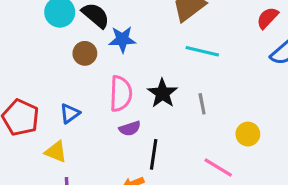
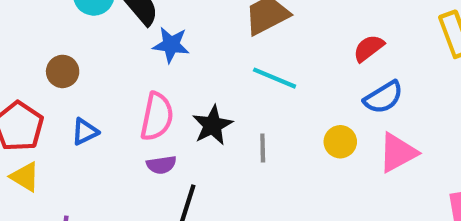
brown circle: (85, 53) -> (63, 71), moved
yellow circle: (248, 134) -> (340, 142), moved
yellow triangle: (56, 152) -> (25, 177), moved

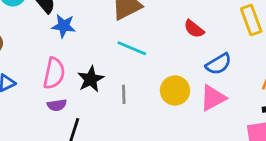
red semicircle: (369, 48) -> (194, 29), turned -105
blue semicircle: (383, 97) -> (219, 64), moved
yellow circle: (340, 142) -> (175, 90), size x1.4

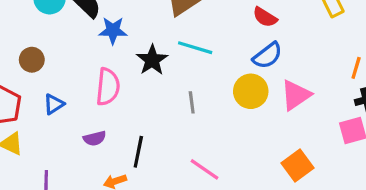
blue semicircle: (219, 64) -> (268, 56), moved
black star: (91, 79) -> (152, 60), moved
purple semicircle: (57, 105) -> (95, 138), moved

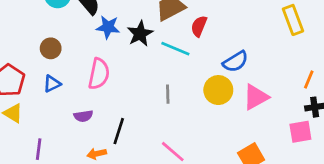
red semicircle: (265, 17) -> (199, 26), moved, turned 75
brown circle: (32, 60) -> (51, 48), moved
black star: (152, 60) -> (140, 34), moved

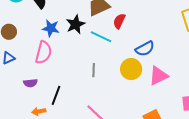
blue star: (108, 27) -> (51, 28), moved

